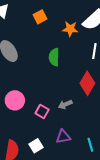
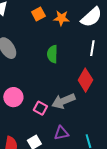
orange star: (70, 29) -> (61, 18), moved
gray arrow: (65, 104) -> (63, 101), size x1.6

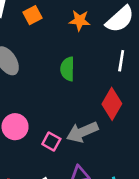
orange square: (38, 14) -> (33, 15), moved

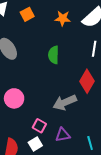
pink square: (51, 141) -> (39, 126), moved

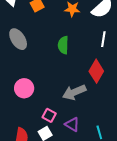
purple triangle: (63, 135) -> (72, 124), turned 42

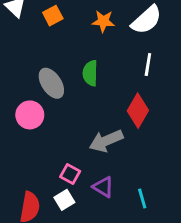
gray ellipse: (18, 39) -> (51, 83), moved
pink circle: (24, 88) -> (30, 115), moved

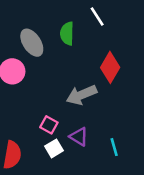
white line: (148, 65) -> (97, 17), moved, turned -42
white square: (64, 200) -> (54, 148), moved

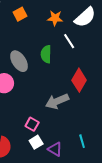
purple triangle: (79, 137) -> (55, 149), moved

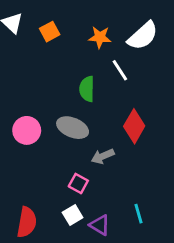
gray ellipse: (19, 61) -> (73, 128), moved, turned -35
gray arrow: (57, 101) -> (103, 156), size x0.7
pink square: (32, 124) -> (78, 183), moved

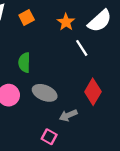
orange star: (100, 37) -> (66, 22), turned 30
green semicircle: (87, 89) -> (24, 63), moved

